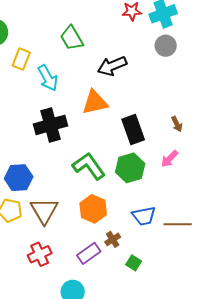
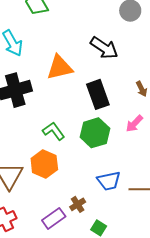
black arrow: (112, 66) -> (104, 48), moved, turned -124
green L-shape: (89, 166) -> (54, 131), size x0.7
orange hexagon: (93, 209) -> (44, 164), moved

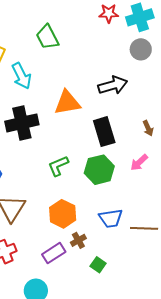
black arrow: (104, 48) -> (113, 85), turned -52
green L-shape: (54, 131) -> (58, 166), turned -80
orange hexagon: (44, 164) -> (63, 214), moved

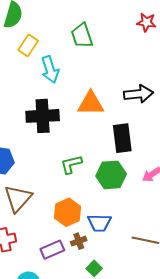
blue trapezoid: (111, 218) -> (99, 223), moved

